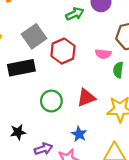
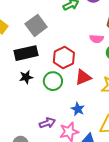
red hexagon: (63, 51) -> (64, 57), moved
black star: (18, 132) -> (26, 77), moved

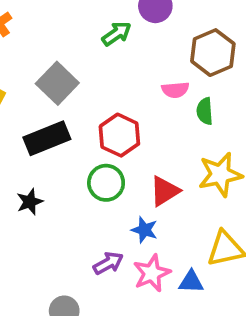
black star: (26, 77) -> (30, 202), moved
red triangle: (83, 77) -> (165, 191), moved
blue star: (78, 109) -> (144, 230), moved

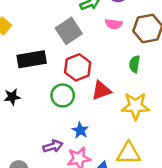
gray square: (57, 83) -> (69, 31), moved
pink semicircle: (175, 90) -> (114, 24), moved
red triangle: (165, 191) -> (101, 91), moved

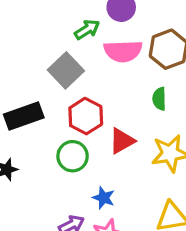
pink semicircle: (114, 24) -> (123, 51), size x1.6

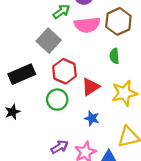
blue star: (104, 198) -> (92, 118), moved

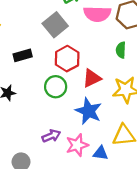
black rectangle: (22, 74) -> (23, 55), size x0.7
blue star: (92, 118) -> (89, 111), size x1.6

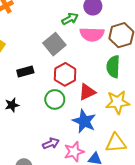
green semicircle: (121, 50) -> (113, 67), size x1.5

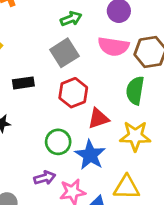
green arrow: (70, 19) -> (71, 19), moved
green circle: (55, 99) -> (58, 142), moved

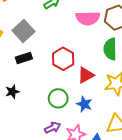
gray square: (64, 53) -> (23, 31), moved
blue star: (90, 155) -> (84, 104), size x0.7

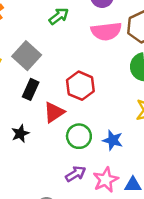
black rectangle: (24, 58) -> (31, 89), turned -42
red triangle: (86, 75) -> (54, 112), moved

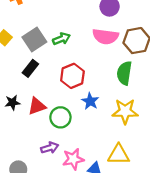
green arrow: (59, 16) -> (61, 39), moved
red triangle: (54, 112) -> (37, 106), moved
blue star: (113, 140) -> (90, 101), moved

